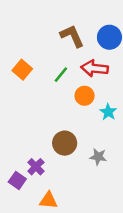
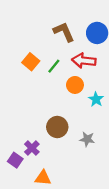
orange square: (22, 70) -> (31, 62), moved

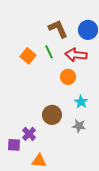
green line: (54, 66) -> (49, 52), moved, turned -64
cyan star: (96, 99) -> (81, 102), moved
purple square: (15, 160) -> (14, 145), turned -32

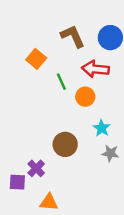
green line: (49, 52) -> (61, 82), moved
orange square: (28, 56) -> (36, 59), moved
gray star: (79, 126) -> (110, 153), moved

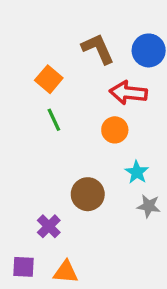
green line: (61, 82) -> (54, 120), moved
purple square: (17, 182) -> (23, 267), moved

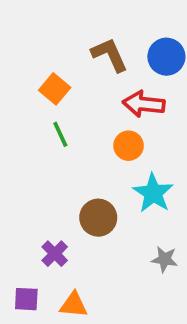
cyan star: (137, 172) -> (153, 193), size x1.5
gray star: (149, 206) -> (165, 259), moved

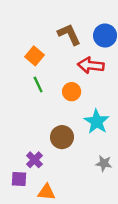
orange circle: (129, 146) -> (72, 92), moved
purple square: (26, 299) -> (19, 179), moved

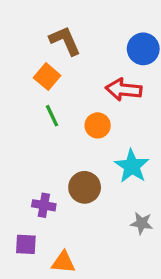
brown L-shape: (69, 34) -> (65, 41), moved
purple cross: (34, 160) -> (44, 205), moved, turned -35

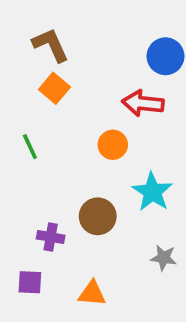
brown L-shape: (65, 41) -> (51, 45), moved
green line: (52, 116) -> (30, 147), moved
orange triangle: (63, 262) -> (92, 294), moved

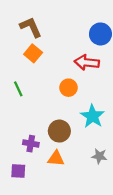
orange triangle: (92, 294) -> (56, 158), moved

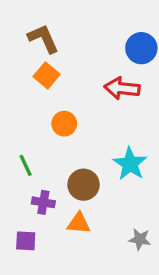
orange circle: (68, 88) -> (64, 124), moved
green line: (18, 89) -> (26, 165), moved
gray star: (99, 156) -> (140, 239), moved

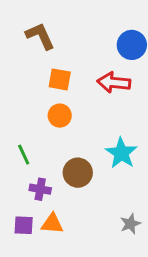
orange square: (47, 75) -> (60, 79), moved, turned -30
orange triangle: (79, 223) -> (52, 224), moved
gray star: (140, 239) -> (130, 224), turned -30

